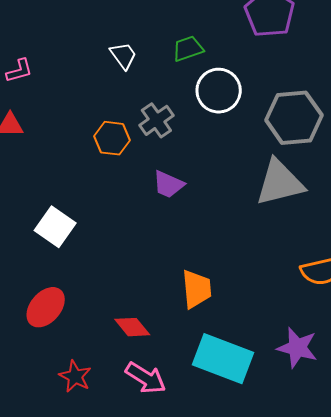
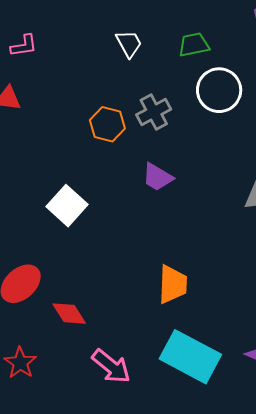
white square: (55, 227) -> (67, 206), moved
red diamond: (132, 327) -> (69, 314), moved
red star: (75, 376) -> (20, 363), moved

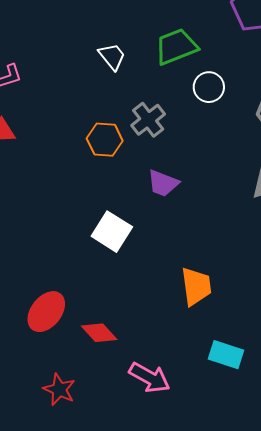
green trapezoid: (194, 45) -> (176, 47), size x1.4
white circle: (219, 90) -> (209, 87), size x0.7
white square: (67, 206) -> (112, 232), moved
cyan rectangle: (190, 357) -> (226, 355), size x0.6

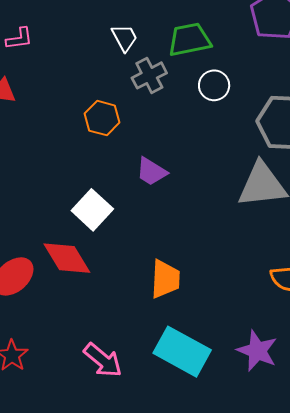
gray cross: (148, 120) -> (149, 75), moved
red diamond: (99, 333) -> (67, 258), moved, size x1.4
cyan rectangle: (226, 355) -> (182, 352), size x1.6

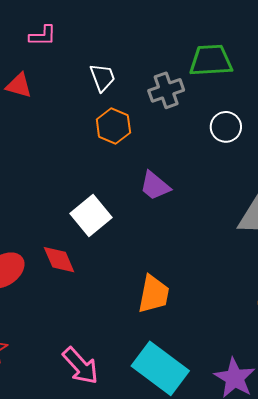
white trapezoid: (124, 38) -> (102, 77), moved
white circle: (214, 85) -> (226, 127), moved
red diamond: (67, 258) -> (59, 260), size x0.7

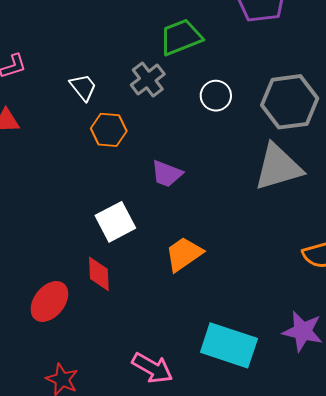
white square: (91, 215) -> (115, 222), turned 30
red diamond: (59, 260) -> (99, 274), turned 39
orange trapezoid: (154, 294) -> (184, 254), moved, turned -117

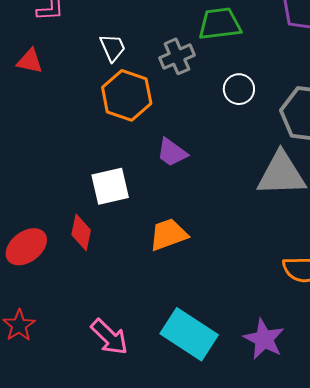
orange hexagon: (109, 130) -> (127, 95), size x1.4

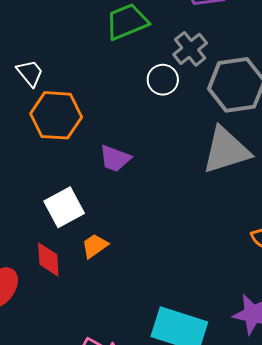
gray cross: (177, 56) -> (190, 49), moved
orange trapezoid: (168, 235) -> (95, 246), moved, size x0.7

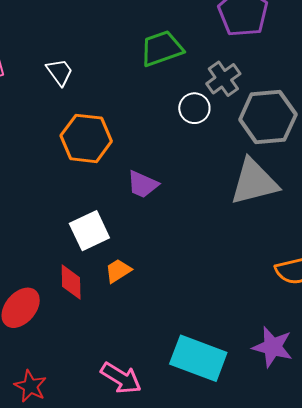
white trapezoid: (30, 73) -> (60, 72), moved

